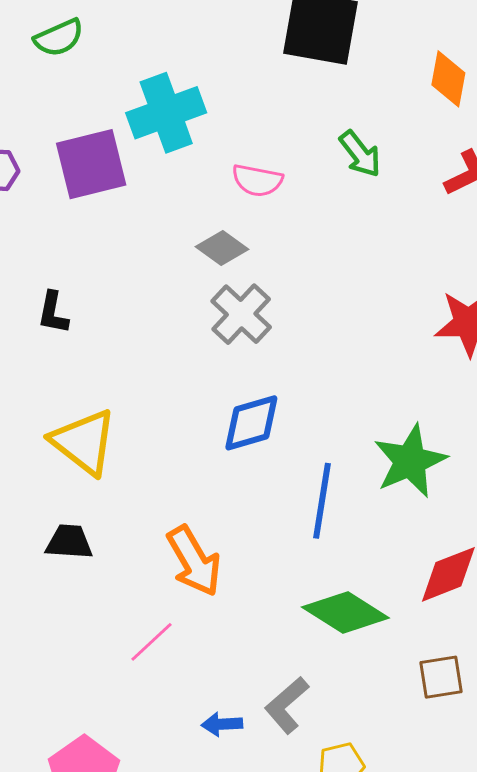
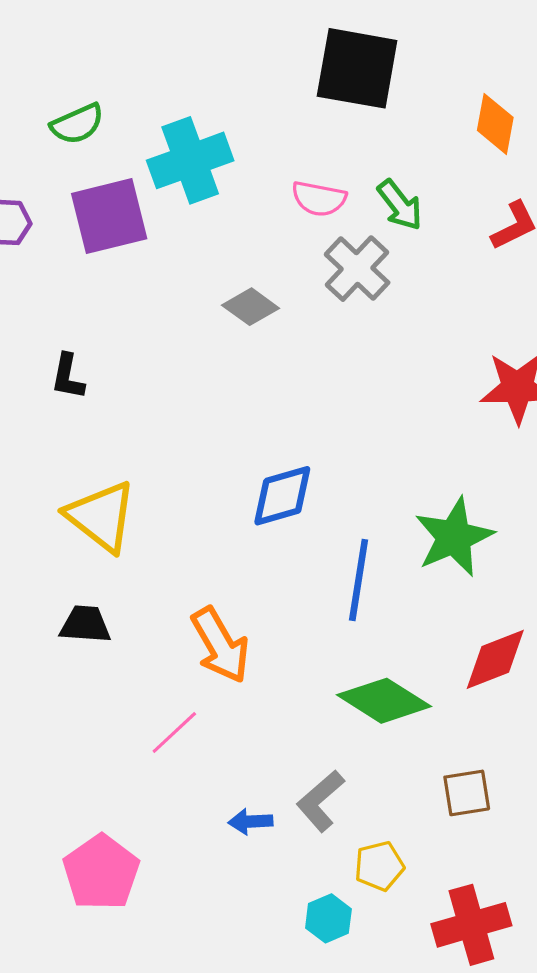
green semicircle: (59, 38) -> (77, 124), moved
pink semicircle: (257, 180) -> (319, 199), moved
gray cross: (241, 314) -> (357, 269), moved
brown square: (441, 677) -> (467, 793), moved

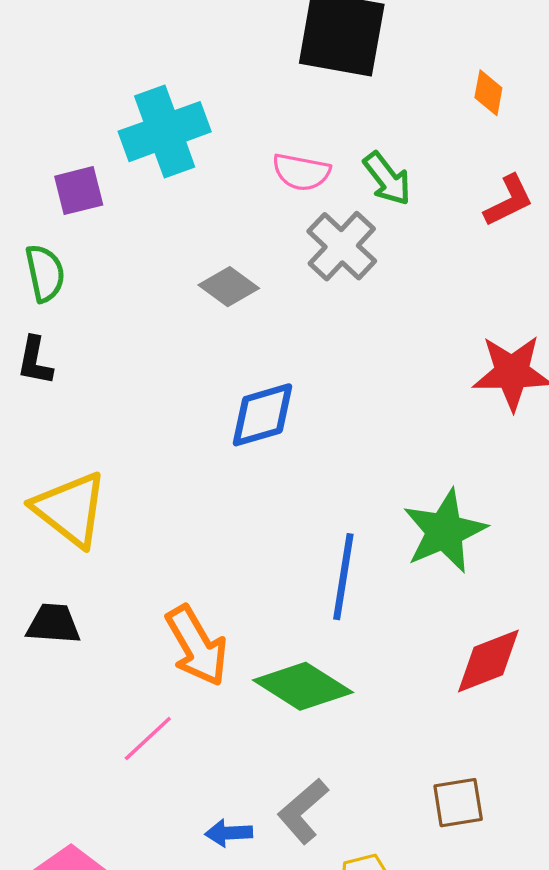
green semicircle: (77, 124) -> (45, 273), moved, turned -78
orange diamond: (495, 124) -> (488, 93), size x0.7
purple square: (109, 216) -> (79, 191), size x0.6
blue diamond: (282, 496) -> (262, 415), moved
green diamond: (384, 701) -> (303, 686), moved

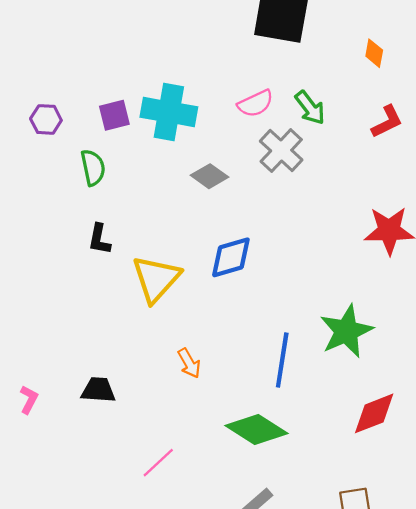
cyan cross: (165, 132) -> (169, 112), moved, turned 30
pink semicircle: (301, 172) -> (255, 103), turned -36
black L-shape: (35, 361) -> (99, 239), moved
yellow triangle: (70, 509) -> (156, 279), moved, turned 34
orange arrow: (197, 646) -> (189, 363), moved, size x0.6

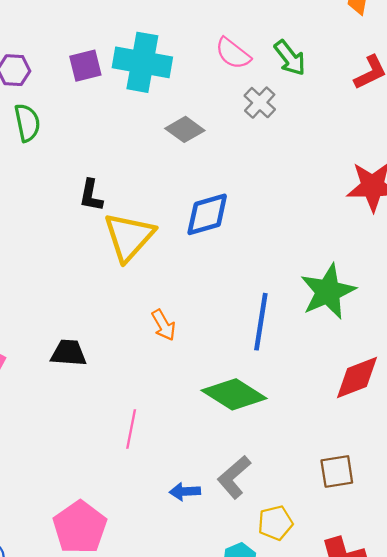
pink semicircle: (255, 103) -> (233, 53), turned 63
gray cross: (281, 150) -> (260, 103), size x0.7
green semicircle: (93, 168) -> (27, 123), moved
black L-shape: (99, 239) -> (91, 195), moved
pink line: (158, 463) -> (131, 429), turned -36

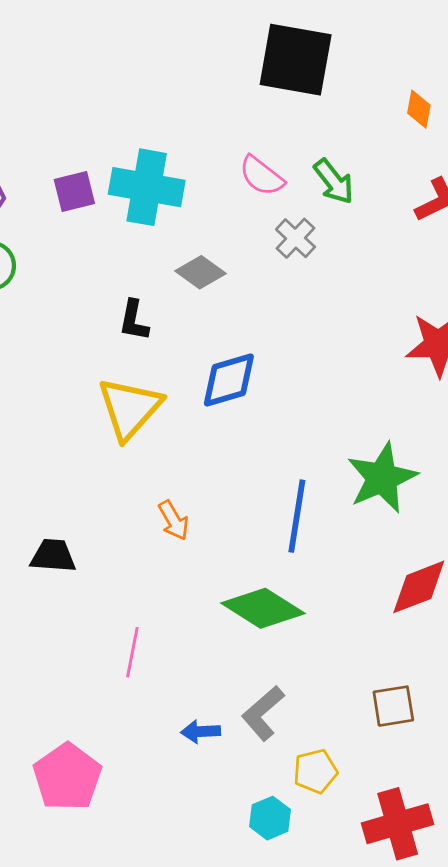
black L-shape: (91, 195) -> (134, 320), moved

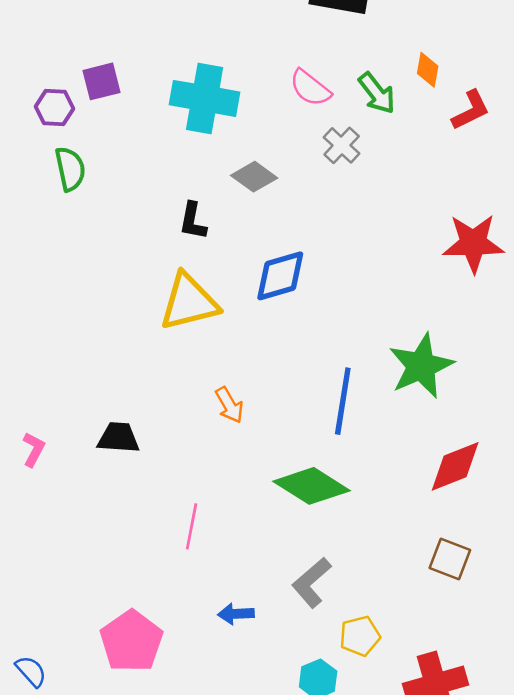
orange diamond: (419, 109) -> (428, 70), moved
purple square: (74, 191) -> (101, 81), moved
yellow triangle: (130, 408) -> (189, 302), turned 34
brown square: (393, 706) -> (450, 559), moved, turned 30
blue arrow: (201, 732) -> (236, 614), moved

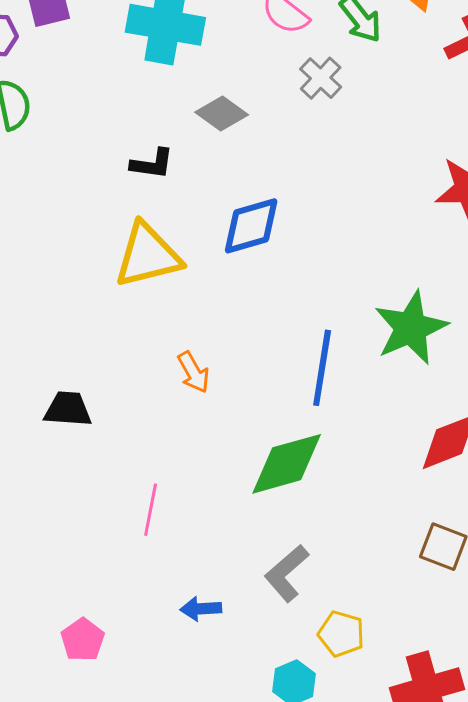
black L-shape: (193, 221) -> (152, 164), turned -93
green diamond: (312, 486) -> (287, 464), turned -48
yellow pentagon: (360, 636) -> (341, 634), turned 30
pink pentagon: (132, 641) -> (83, 640), size x0.6

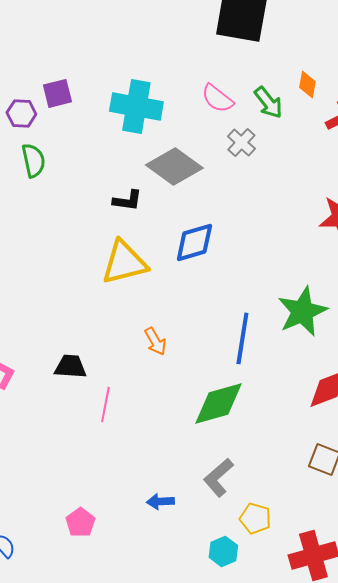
gray diamond: (222, 114) -> (174, 166), size x1.6
pink line: (151, 510) -> (105, 404), moved

